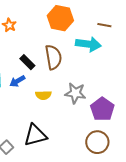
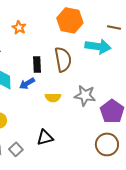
black rectangle: (27, 62) -> (37, 64), turned 42
black triangle: (35, 135) -> (45, 137), size x0.7

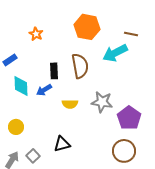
cyan arrow: (98, 46) -> (115, 53), turned 145

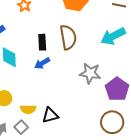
cyan arrow: (115, 53) -> (113, 36), moved
blue arrow: (44, 90) -> (42, 63), moved
yellow semicircle: (70, 104) -> (28, 109), moved

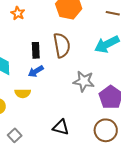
yellow semicircle: (28, 109) -> (23, 93), moved
black triangle: (50, 115) -> (61, 127), moved, turned 30

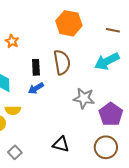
orange star: (18, 13) -> (12, 41), moved
yellow semicircle: (23, 93) -> (13, 110), moved

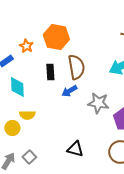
orange hexagon: (69, 23) -> (56, 37), moved
blue arrow: (36, 88) -> (69, 91), moved

